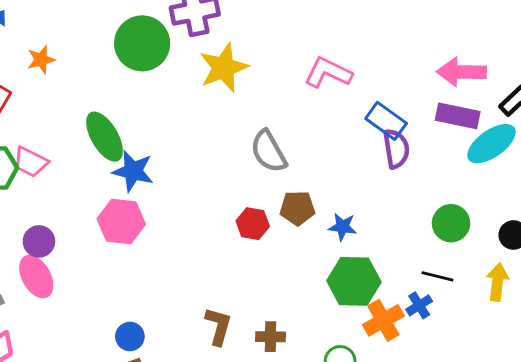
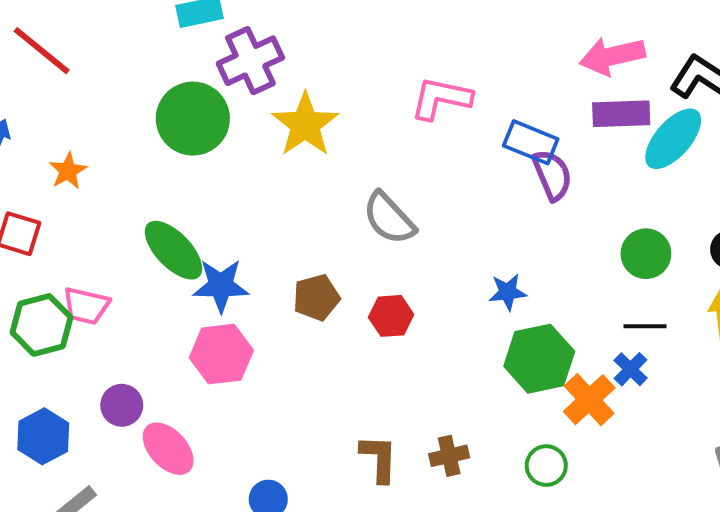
brown pentagon: (297, 208) -> (316, 298), moved
pink ellipse: (36, 277) -> (168, 449), moved

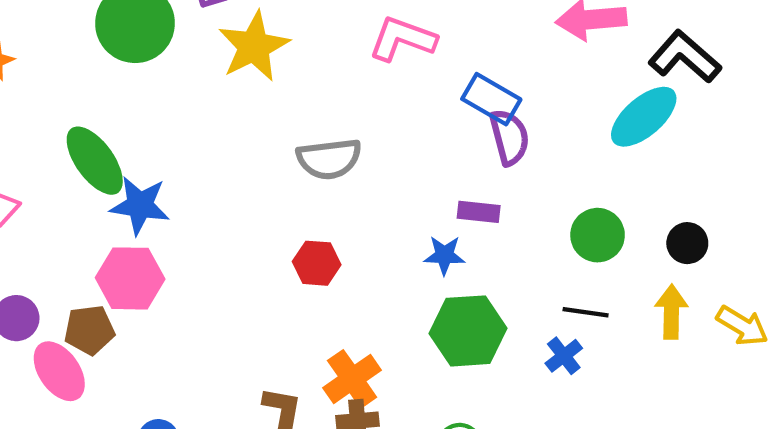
purple rectangle: (621, 114) -> (479, 212), moved, size x0.7
gray semicircle: (389, 218) -> (329, 159), turned -62
brown pentagon: (316, 298) -> (89, 330), moved
orange cross: (589, 400) -> (352, 379), moved

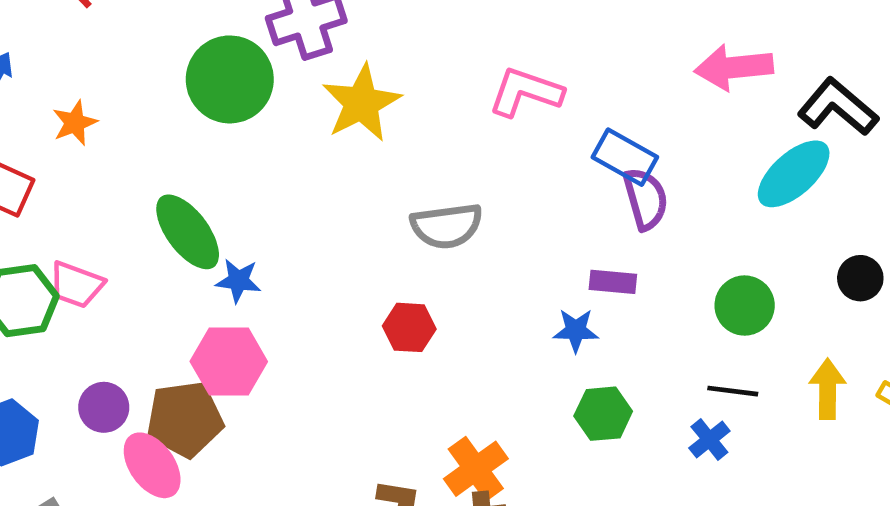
blue star: (140, 205) -> (238, 281), size x0.7
black circle: (687, 243) -> (860, 278), moved
red hexagon: (317, 263) -> (409, 327), moved
brown pentagon: (89, 330) -> (185, 419), size x1.4
green hexagon: (468, 331) -> (603, 414), size x0.7

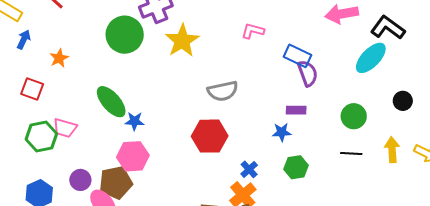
pink L-shape: (526, 92) -> (253, 31), size x0.7
red hexagon: (409, 327) -> (210, 136), size x1.6
blue cross: (709, 440) -> (249, 169), moved

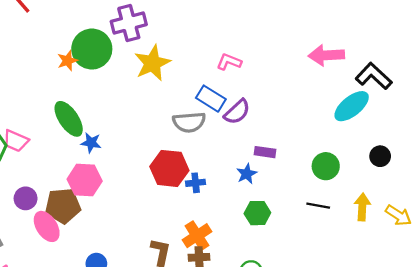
blue rectangle: (297, 56) -> (211, 99), moved
orange star: (59, 58) -> (67, 61), moved
purple semicircle: (308, 73) -> (237, 112), moved, turned 60
blue star: (282, 132) -> (247, 174), turned -30
blue cross: (249, 169) -> (196, 183), moved, turned 30

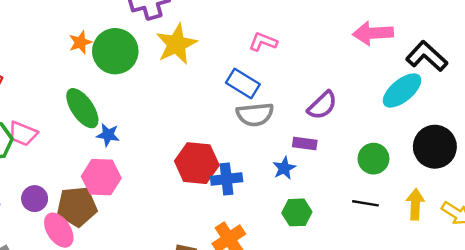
green circle: (92, 49) -> (115, 51), moved
purple semicircle: (237, 112) -> (322, 105), moved
gray semicircle: (189, 122) -> (255, 114), moved
black circle: (380, 156) -> (435, 147), size x1.8
blue cross: (196, 183) -> (227, 179), size x1.4

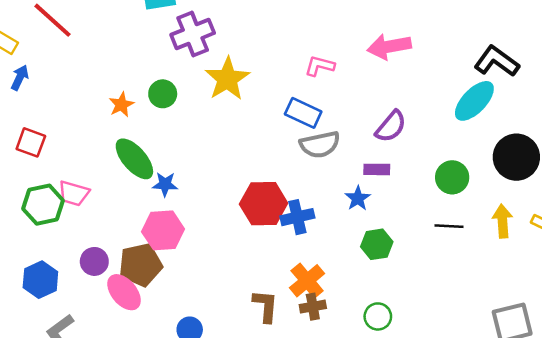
pink arrow: (373, 33) -> (389, 46), moved
orange star: (80, 42) -> (121, 105), moved
green circle: (115, 51) -> (163, 94), size x0.6

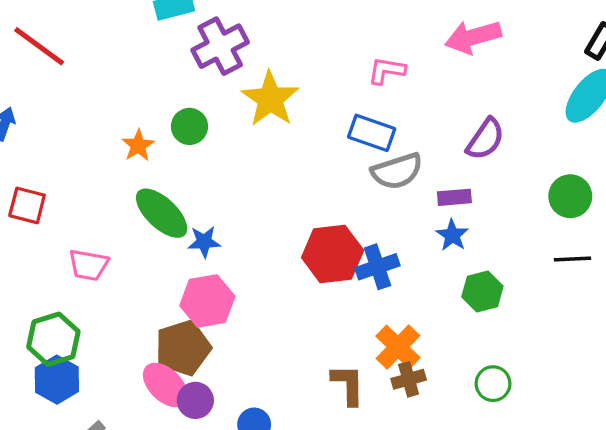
purple rectangle: (377, 169) -> (454, 197), moved
green hexagon: (43, 205) -> (53, 339), moved
purple circle: (94, 261) -> (195, 400), moved

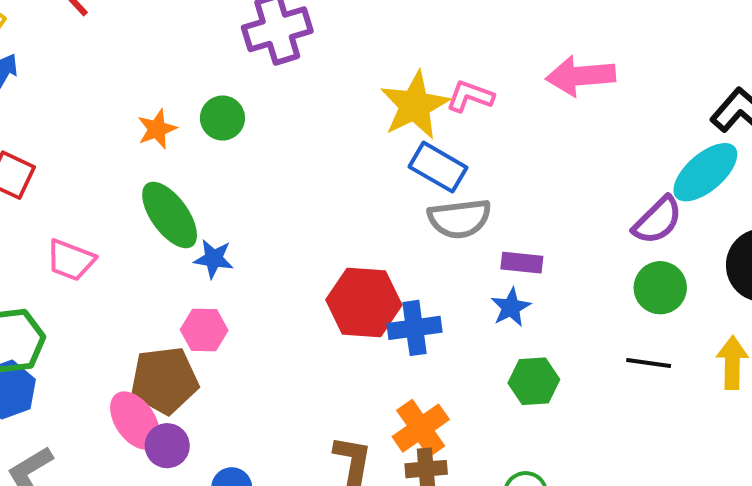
yellow star: (270, 99) -> (415, 105), moved
purple semicircle: (485, 139) -> (657, 220), moved
pink hexagon: (207, 301) -> (204, 330), size x0.7

